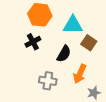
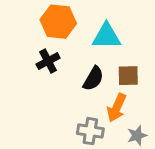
brown square: (89, 43) -> (128, 76), moved, turned -35
gray cross: (48, 81) -> (90, 131), moved

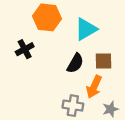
cyan triangle: (106, 36) -> (86, 29), turned -30
black cross: (48, 61) -> (25, 49), moved

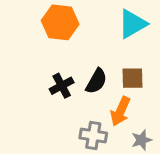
cyan triangle: (86, 29) -> (133, 24), moved
black cross: (25, 49) -> (62, 86), moved

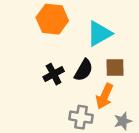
cyan triangle: (133, 24) -> (99, 34), moved

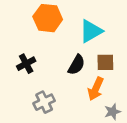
black cross: (54, 74) -> (26, 64), moved
gray cross: (81, 117) -> (44, 102), moved, turned -35

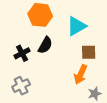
black semicircle: (76, 65) -> (45, 45), moved
gray cross: (44, 102) -> (21, 86), moved

